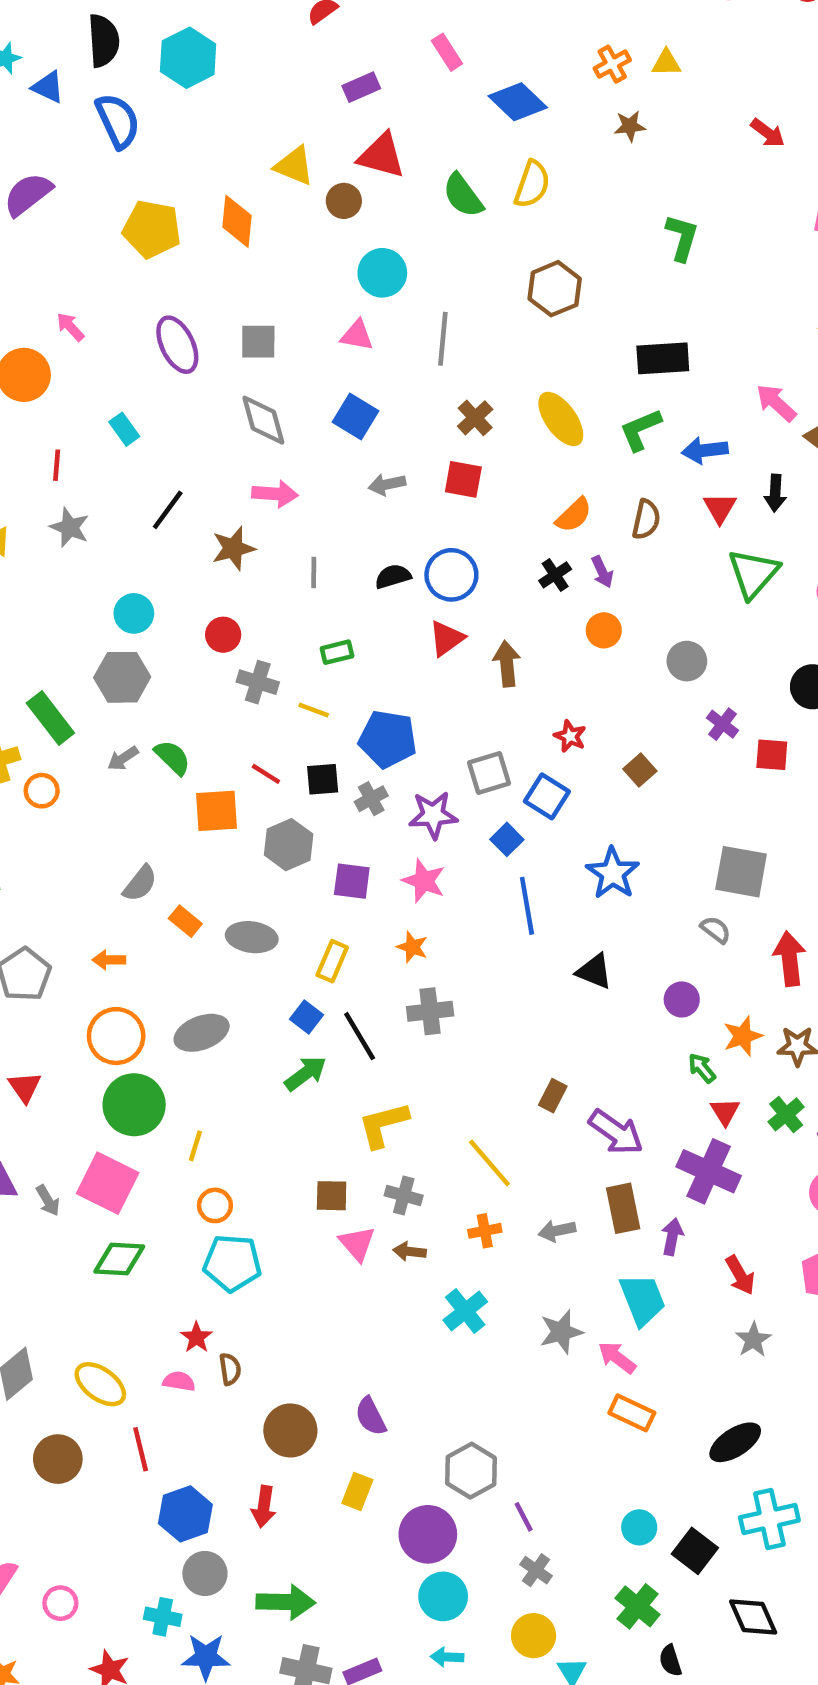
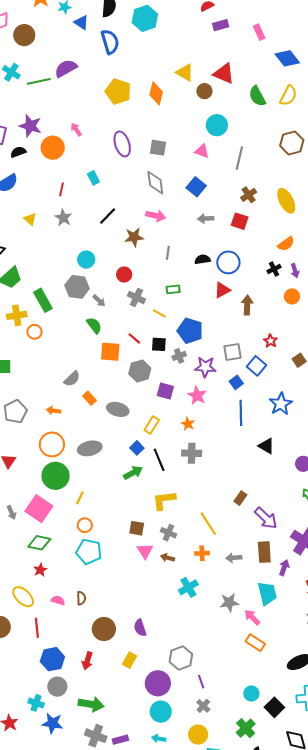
purple rectangle: (361, 87) -> (221, 25), moved
gray arrow: (123, 758) -> (99, 301), moved, turned -112
red star: (196, 1337) -> (40, 570), moved

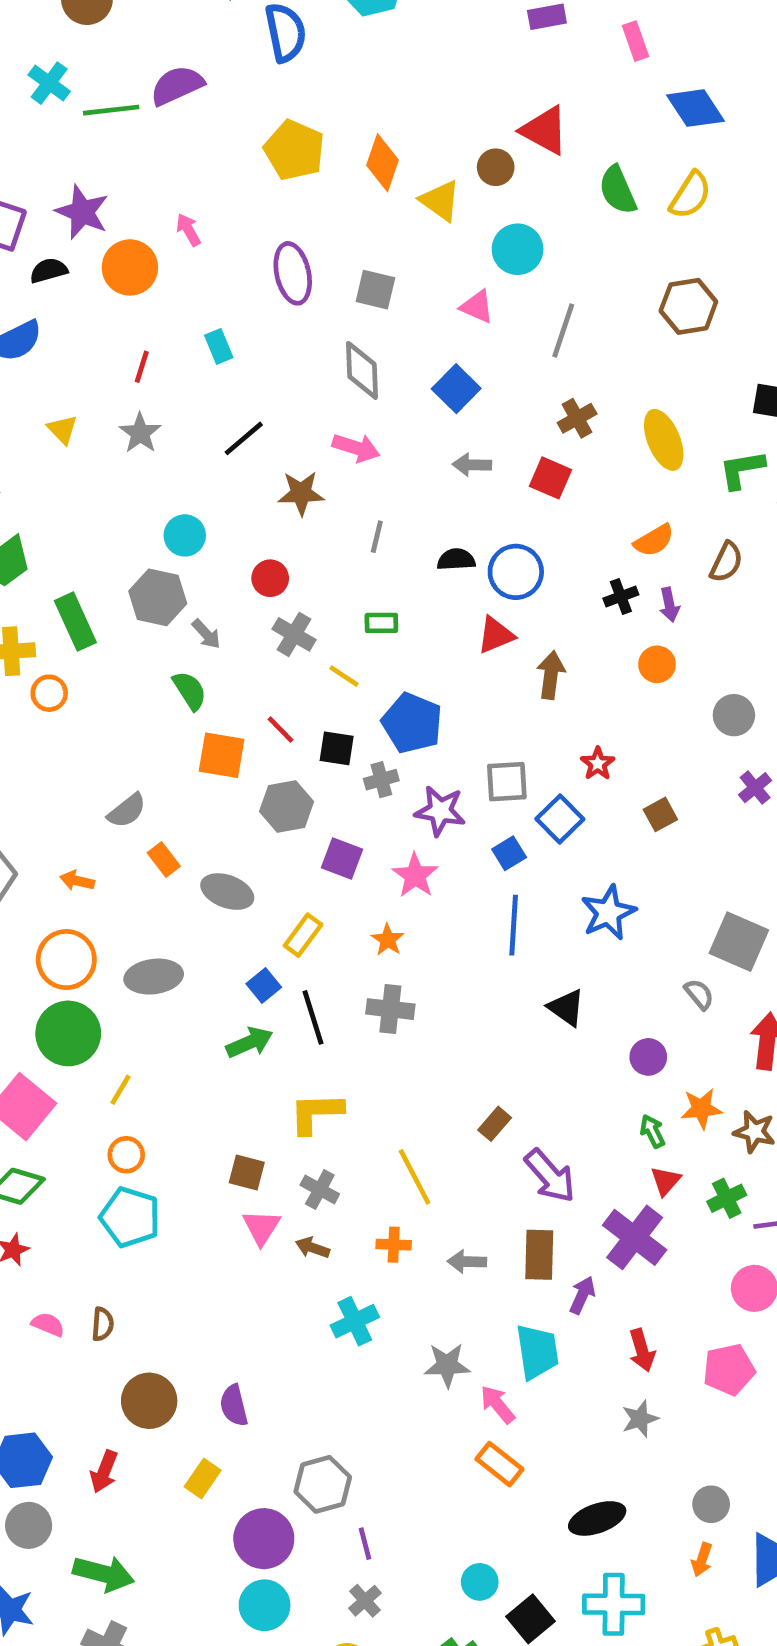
yellow triangle: (185, 73) -> (440, 201), moved

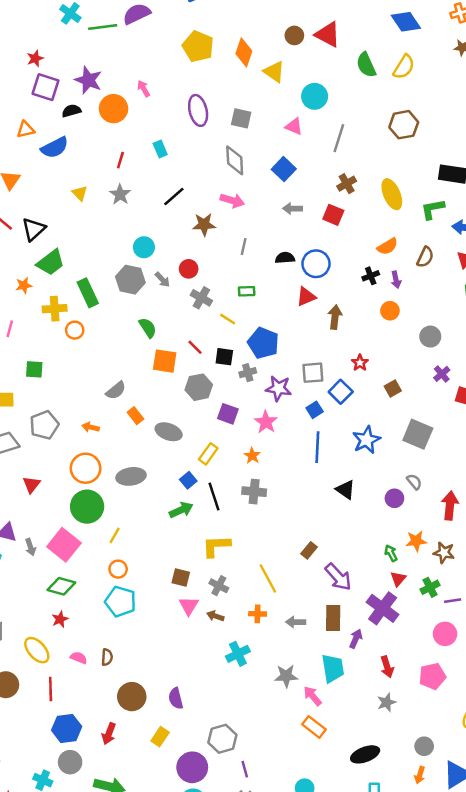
brown circle: (496, 167) -> (294, 35), moved
gray arrow: (206, 634) -> (162, 280), moved
gray square: (739, 942) -> (418, 434), moved
purple circle: (648, 1057) -> (394, 498), moved

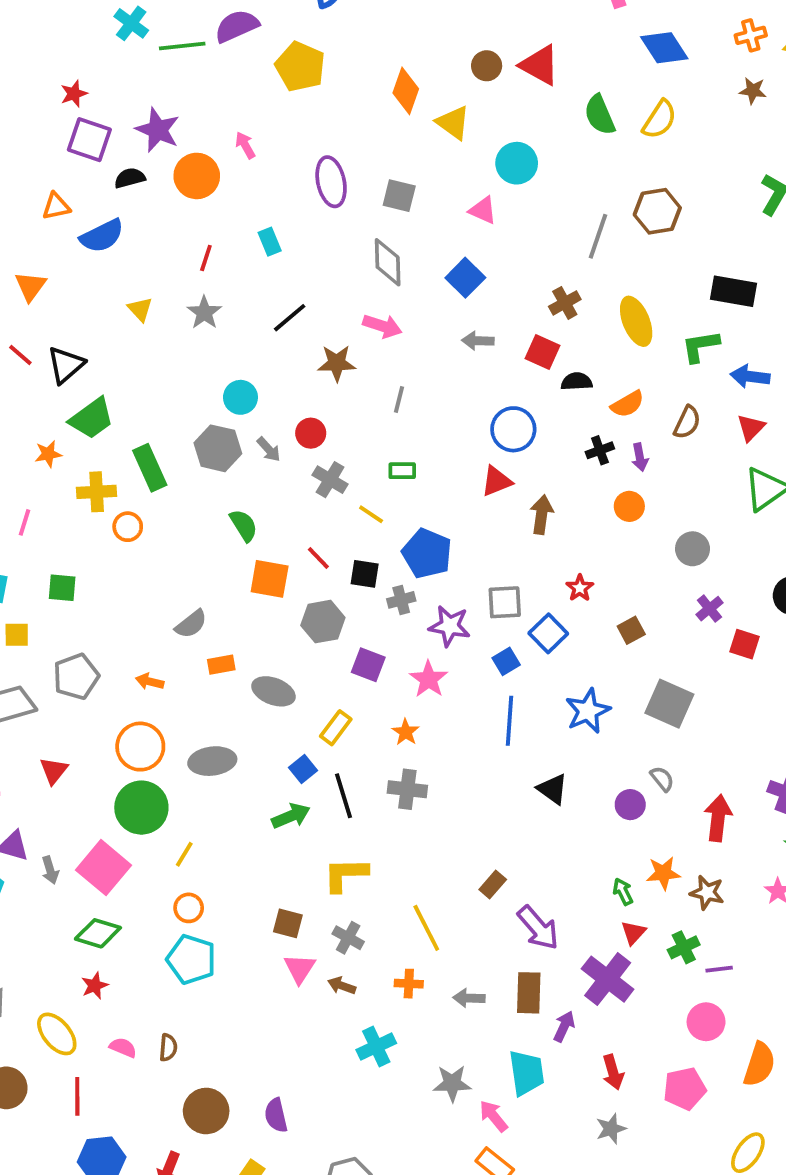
yellow pentagon: (198, 47) -> (300, 67), moved
gray line: (339, 138) -> (598, 236), moved
black semicircle: (285, 258) -> (577, 381), moved
orange rectangle: (135, 416) -> (221, 665), turned -63

